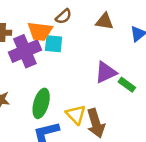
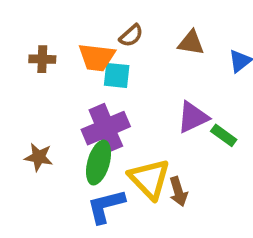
purple cross: (25, 51) -> (106, 128), moved
yellow triangle: (76, 115) -> (149, 179), size x1.4
brown arrow: (96, 123) -> (178, 192), size x0.7

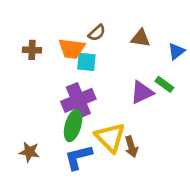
green rectangle: (224, 135) -> (164, 84), moved
brown star: (39, 157) -> (29, 152), moved

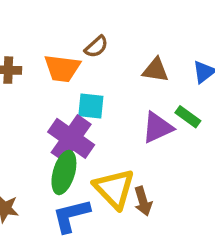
brown triangle: (141, 38) -> (156, 70), moved
cyan square: (86, 62) -> (91, 106), moved
purple cross: (78, 100) -> (71, 138), turned -32

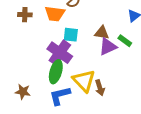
brown triangle: (156, 70) -> (102, 33), moved

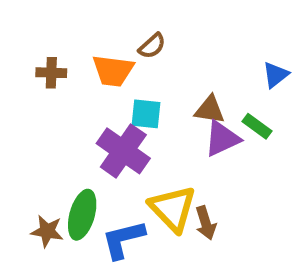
green ellipse: (56, 72) -> (82, 215), moved

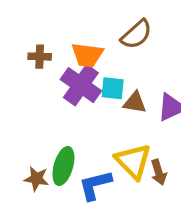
brown semicircle: (152, 46) -> (136, 34), moved, size x1.5
brown triangle: (210, 110) -> (135, 103), moved
purple cross: (123, 151) -> (81, 85), moved

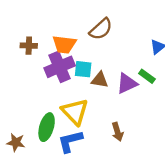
purple cross: (81, 85) -> (60, 67), turned 32
yellow triangle: (133, 161) -> (75, 112), moved
brown star: (36, 179) -> (16, 142), moved

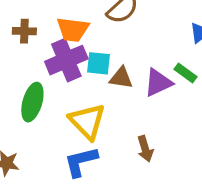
green ellipse: (47, 127) -> (32, 102), moved

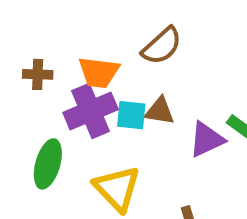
brown triangle: (121, 78) -> (160, 111), moved

